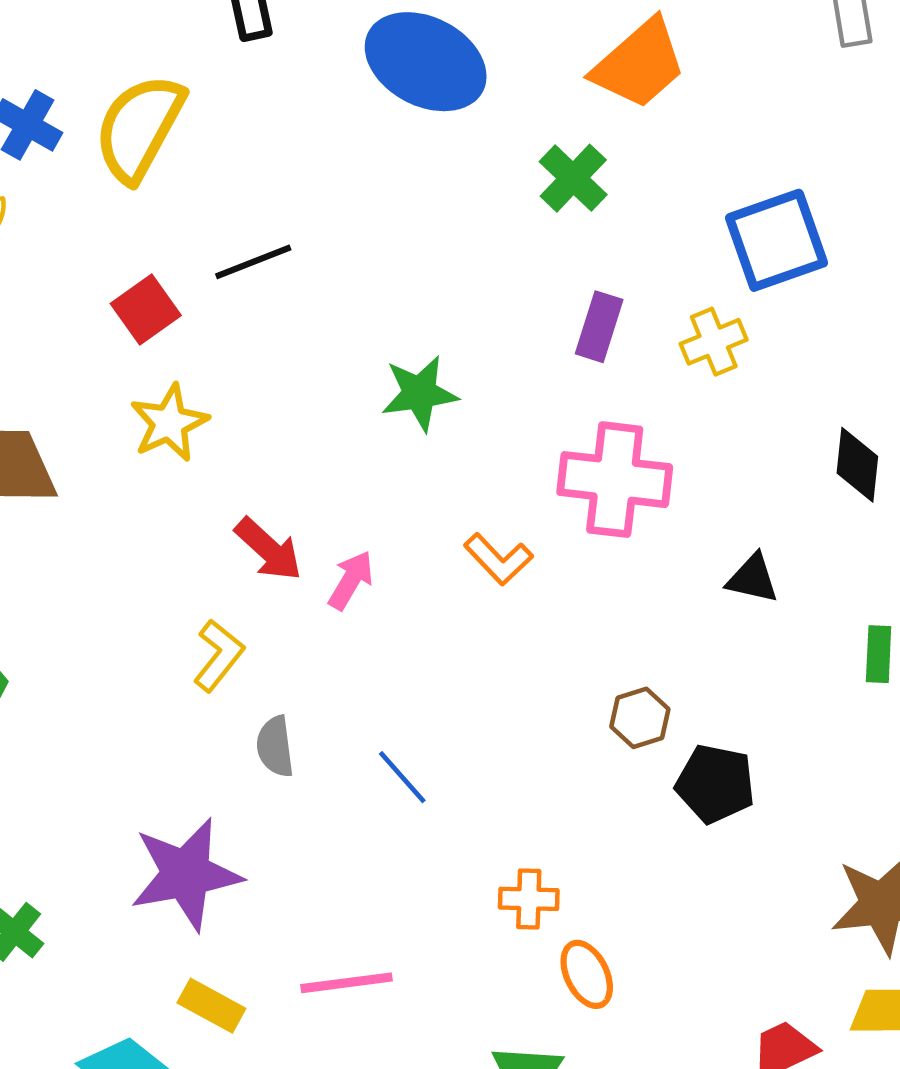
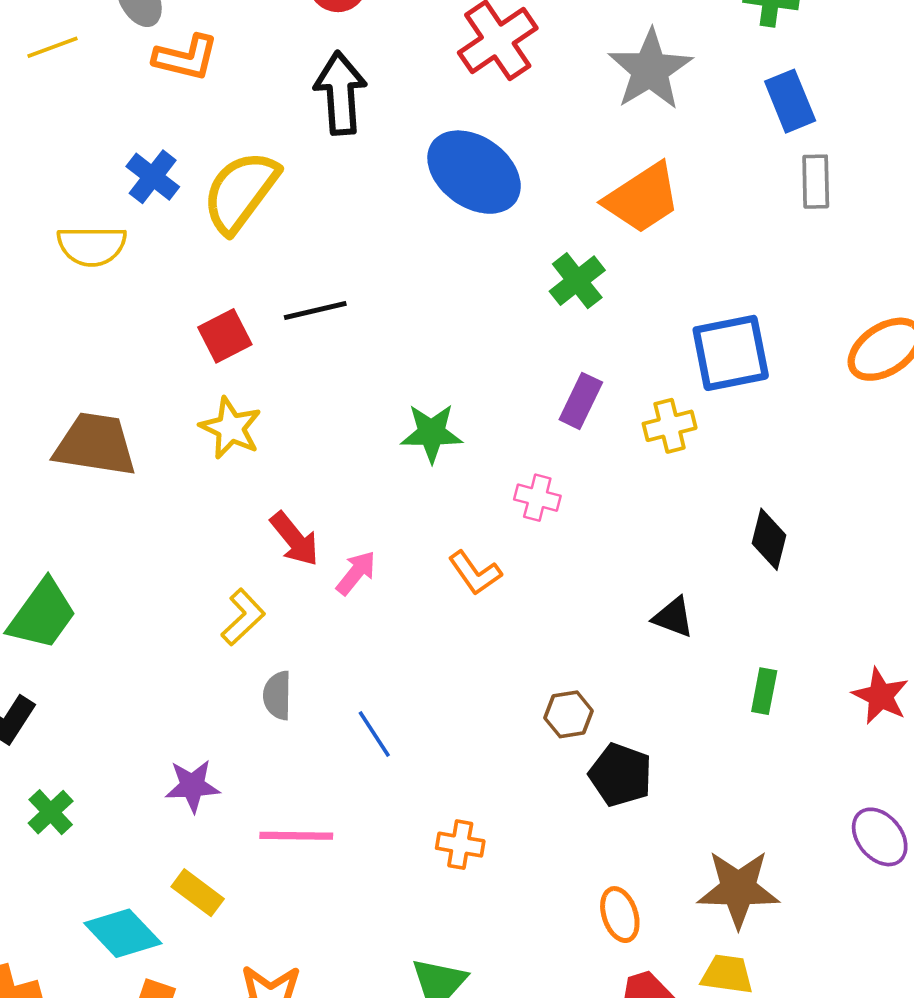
yellow star: (169, 423) -> (231, 428), turned -30
pink cross: (615, 480) -> (537, 498), moved, size x0.5
purple star: (186, 874) -> (192, 786), size x0.6
orange ellipse: (587, 974) -> (620, 915), moved
pink line: (346, 983) -> (296, 836), moved

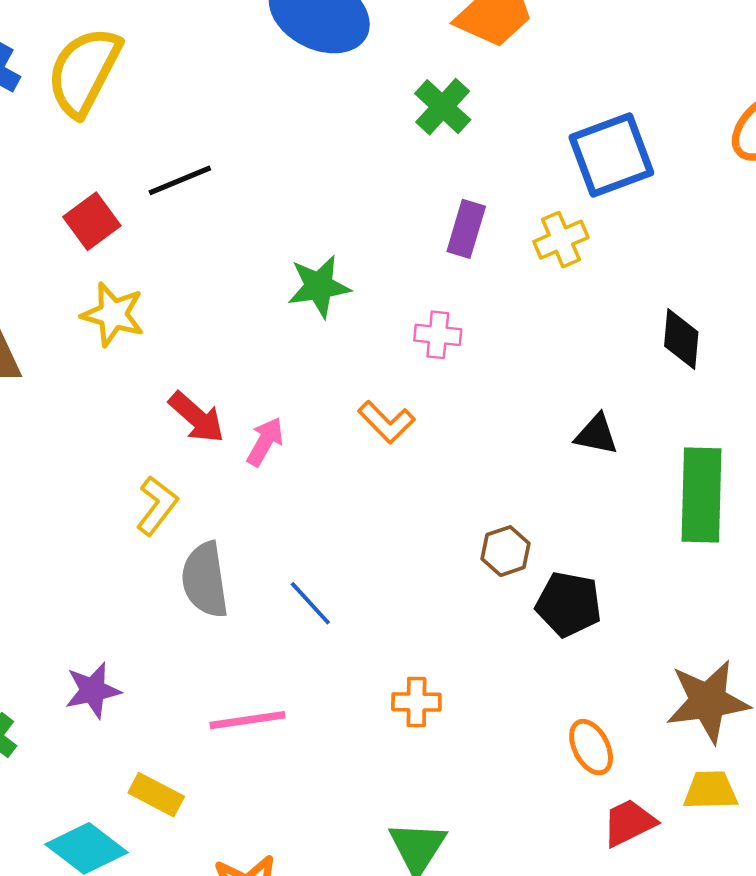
green rectangle: (764, 691) -> (702, 495), size x2.0
gray semicircle: (277, 695) -> (205, 580), size x1.5
purple star: (192, 786) -> (93, 690), moved

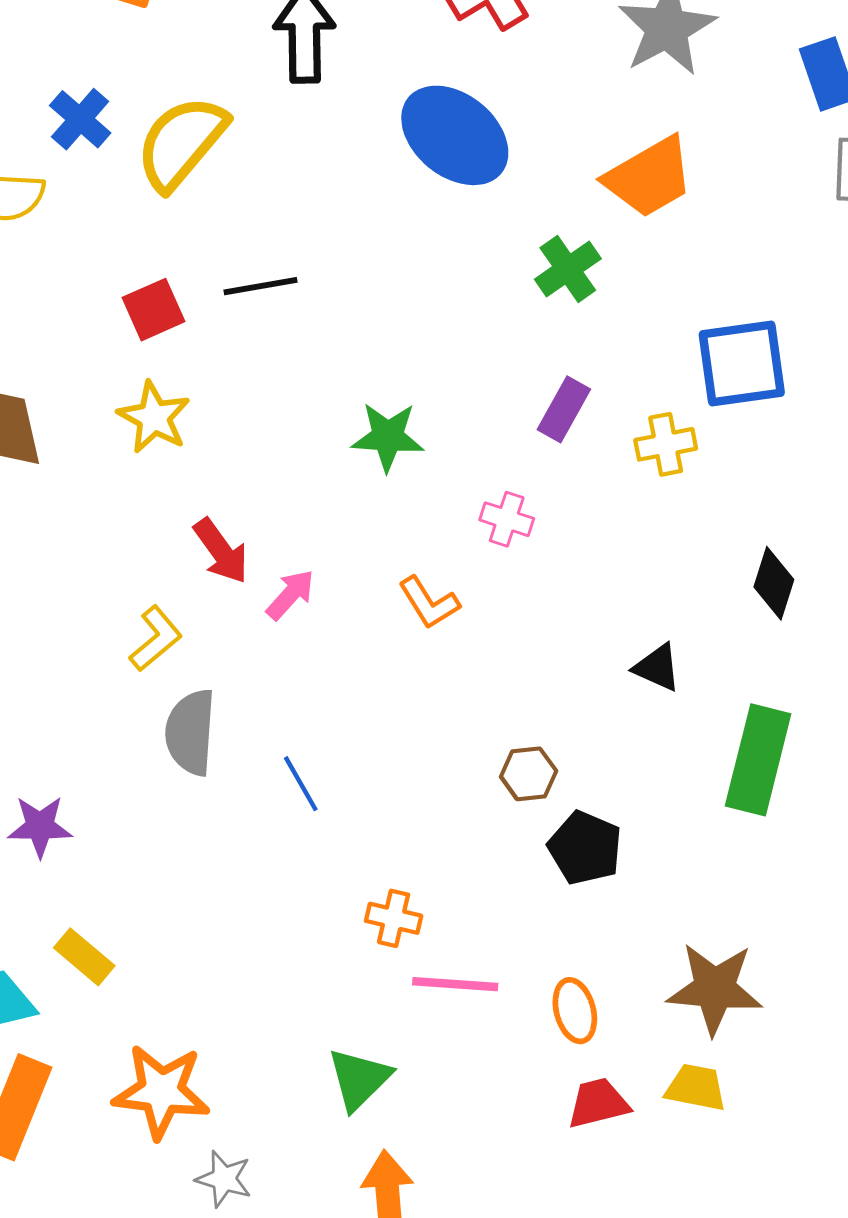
pink line: (247, 720) -> (455, 984), moved

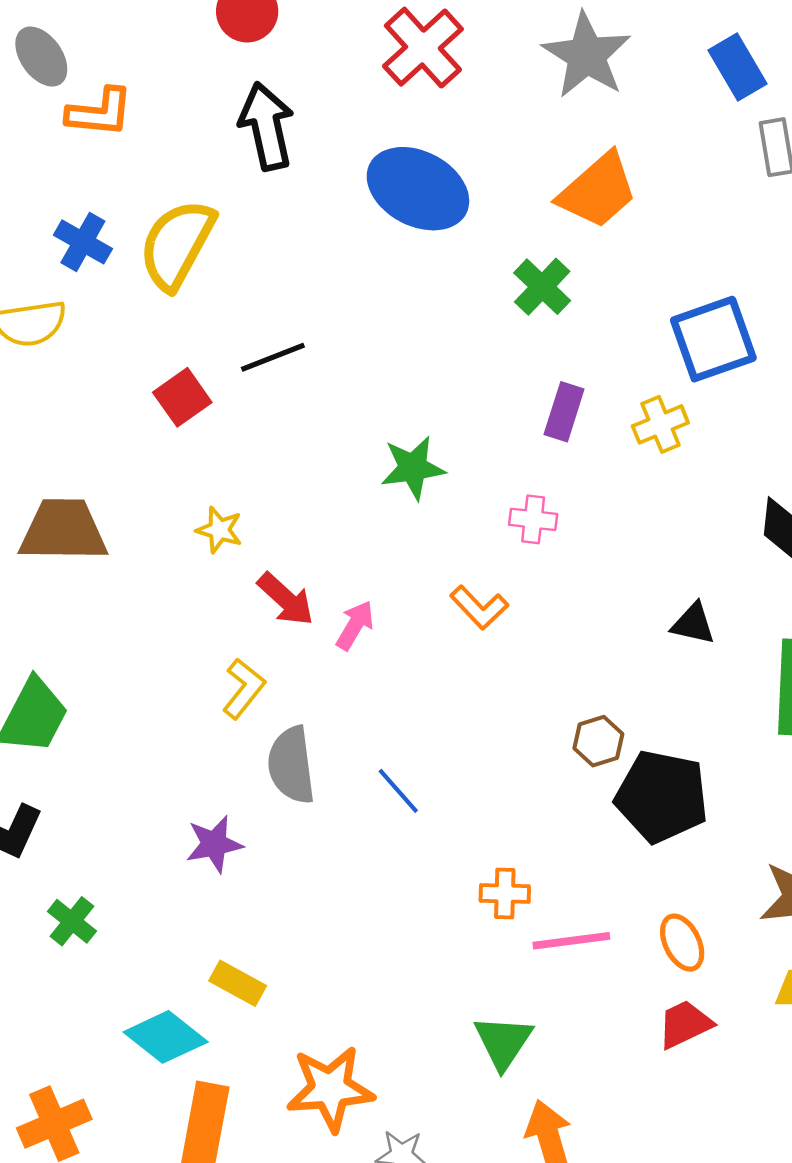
yellow star: (154, 417) -> (219, 530), moved, size x0.7
purple star: (40, 826) -> (214, 844), moved
black pentagon: (585, 848) -> (662, 796), size x1.4
red trapezoid: (598, 1103) -> (685, 1024), moved

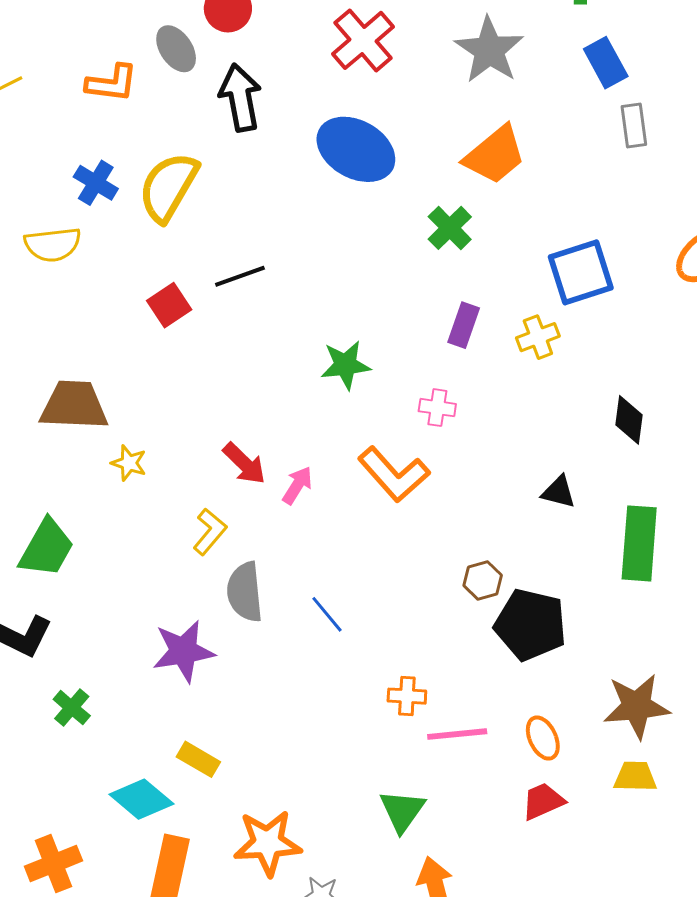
gray ellipse: (41, 57) -> (176, 49), moved
yellow star: (219, 530) -> (129, 463), moved
orange L-shape: (479, 607) -> (394, 474), size x1.6
purple star: (214, 844) -> (183, 651), size x1.4

